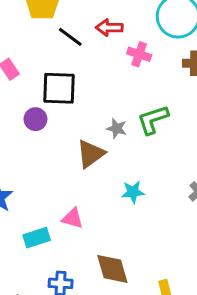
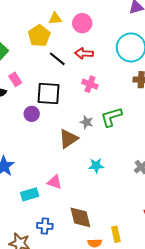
pink cross: (139, 54) -> (90, 84), moved

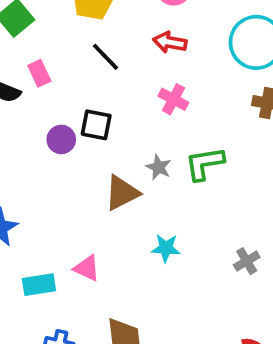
black line: (57, 59) -> (105, 57), moved
black square: (48, 93) -> (96, 125), moved, size x0.7

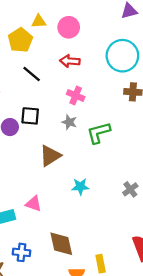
gray star: (159, 167) -> (69, 122), moved

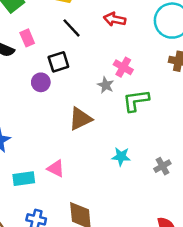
pink cross: (76, 95) -> (123, 67), moved
black square: (30, 116) -> (58, 62), moved, turned -30
cyan star: (80, 187) -> (121, 157), moved

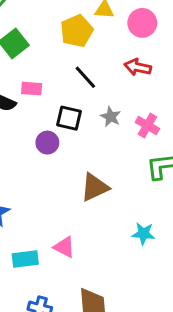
pink rectangle: (27, 38) -> (32, 89), turned -63
black square: (58, 62) -> (69, 118), turned 30
gray star: (106, 85) -> (111, 117), moved

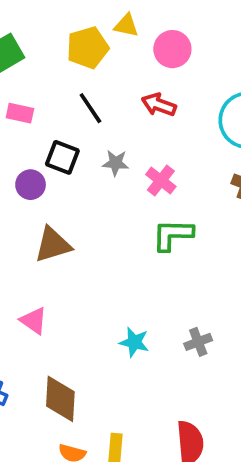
gray star: (111, 117) -> (116, 163), turned -30
brown triangle: (95, 187) -> (53, 245), moved
cyan star: (143, 234) -> (134, 342), moved

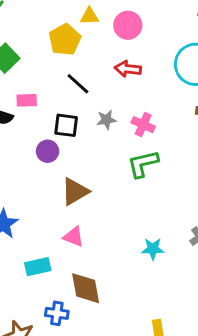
green L-shape: (173, 235) -> (143, 164), moved
pink triangle: (34, 321) -> (74, 237), moved
brown diamond: (60, 399) -> (86, 288), moved

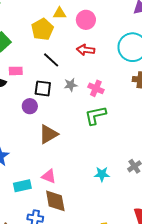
pink triangle: (74, 237) -> (49, 176), moved

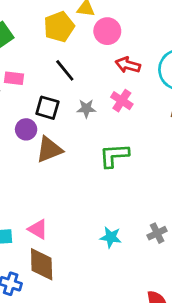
pink circle: (86, 20) -> (107, 31), moved
red arrow: (86, 50) -> (128, 65), moved
pink cross: (96, 88) -> (122, 101), moved
brown triangle: (48, 134) -> (49, 150), moved

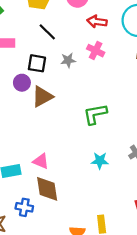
green L-shape: (114, 155) -> (95, 114), moved

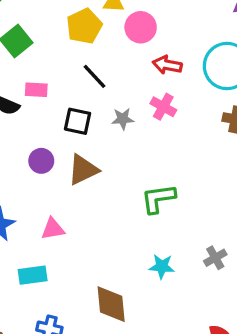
purple circle: (22, 83) -> (41, 161), moved
pink triangle: (41, 161) -> (53, 229), moved, turned -36
brown diamond: (47, 189) -> (111, 304), moved

